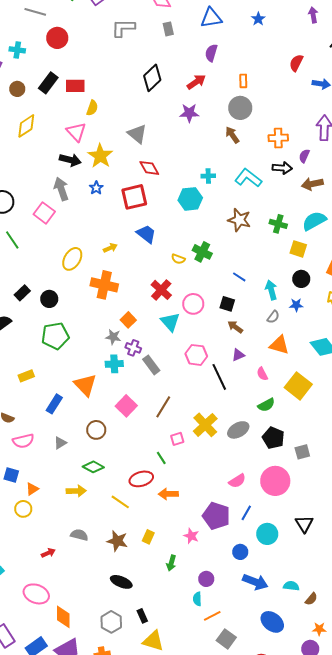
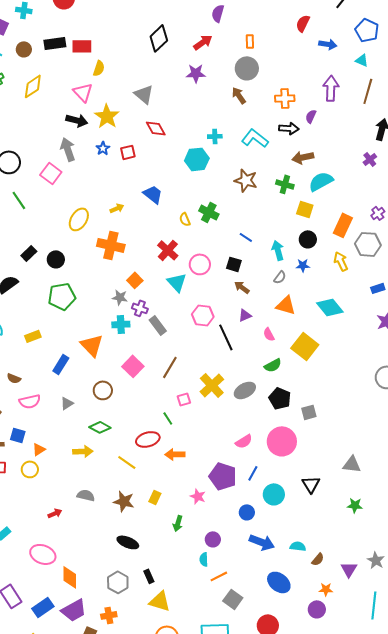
black rectangle: (48, 83) -> (55, 43), turned 45
brown arrow: (312, 184) -> (303, 157), moved
red square: (134, 197) -> (128, 152), moved, size x0.6
yellow semicircle: (178, 259) -> (185, 219), turned 48

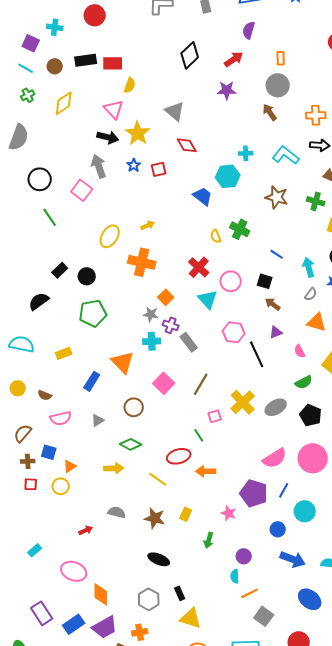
blue trapezoid: (153, 194) -> (203, 196), moved
pink semicircle: (244, 441) -> (275, 458), size x1.4

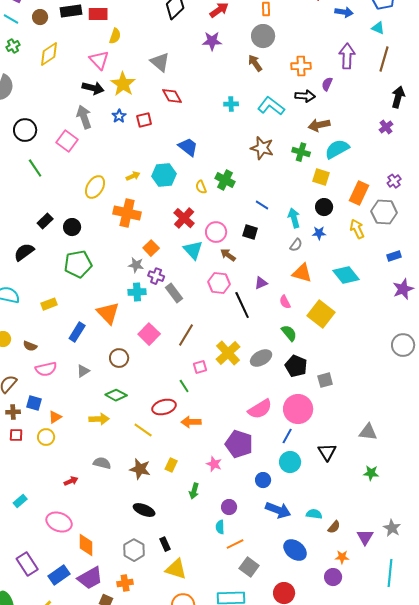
cyan hexagon: (228, 176) -> (164, 175), moved
brown arrow: (273, 304) -> (228, 255), moved
green semicircle: (304, 382) -> (289, 333), turned -102
blue line: (284, 490) -> (287, 436), moved

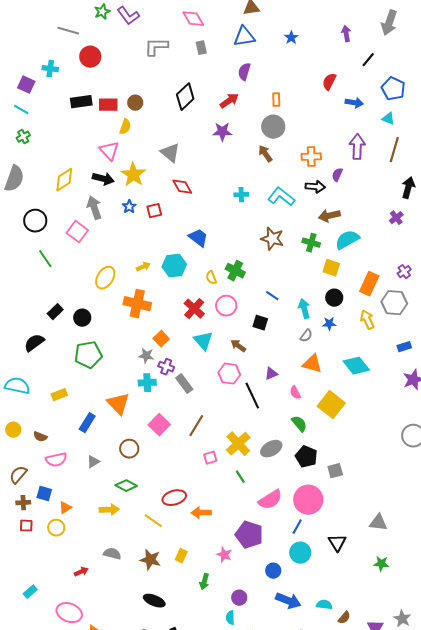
brown circle: (40, 17) -> (135, 103), moved
yellow diamond: (49, 54) -> (64, 180), moved
pink circle: (216, 232) -> (226, 306), moved
green line: (184, 386) -> (240, 477), moved

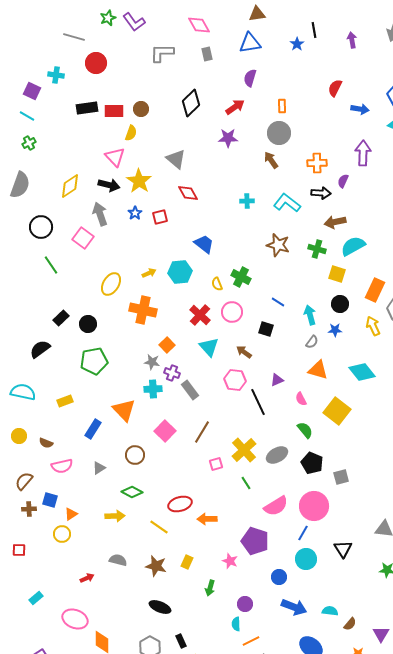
black line: (368, 60) -> (314, 30), moved, turned -49
red square: (26, 526) -> (19, 550), moved

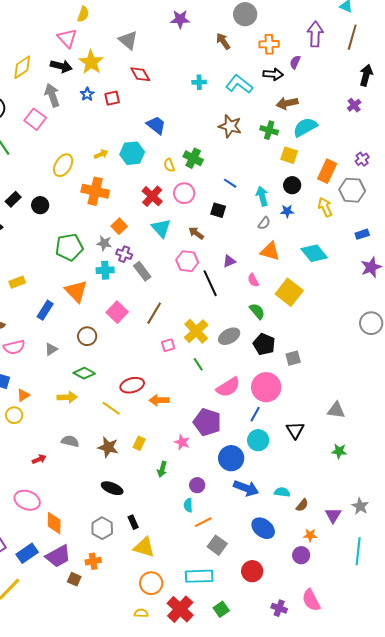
gray circle: (279, 133) -> (245, 14), moved
green pentagon: (94, 361) -> (69, 247), moved
blue circle: (279, 577) -> (231, 458), size x1.6

